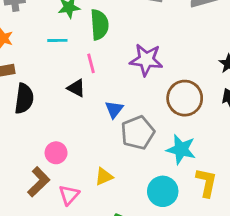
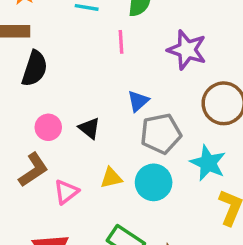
black triangle: (76, 88) -> (89, 128), moved
pink circle: (56, 153) -> (48, 127), moved
cyan circle: (163, 191) -> (154, 182), moved

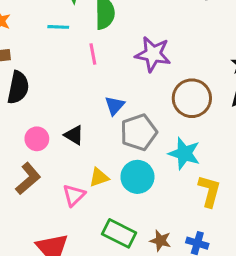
pink triangle: (66, 192) -> (74, 195), moved

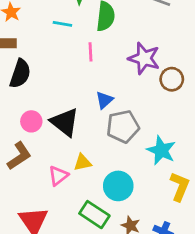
brown circle: (192, 98) -> (172, 79), moved, size x0.7
black triangle: (74, 135) -> (65, 122), size x1.6
cyan circle: (137, 177) -> (118, 186), moved

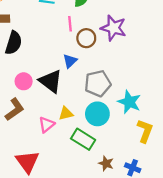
brown circle: (172, 79) -> (86, 38), moved
blue triangle: (104, 100) -> (70, 61), moved
cyan circle: (118, 186) -> (97, 114), moved
green rectangle: (94, 215) -> (83, 139), moved

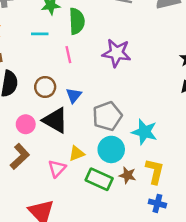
brown circle: (86, 38) -> (45, 87), moved
yellow L-shape: (145, 131) -> (155, 171), moved
brown star: (106, 163) -> (128, 175), moved

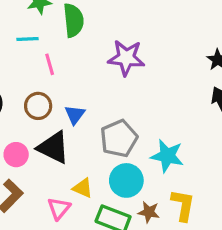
pink line: (68, 55) -> (50, 64), moved
yellow triangle: (77, 153) -> (83, 188), turned 49

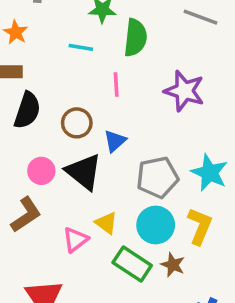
pink line: (50, 64) -> (116, 84), moved
cyan star: (167, 156) -> (209, 173), moved
yellow L-shape: (183, 205) -> (200, 226), moved

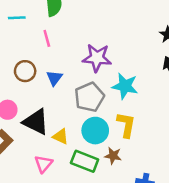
purple star: (184, 91) -> (97, 58), moved
black triangle: (84, 172) -> (36, 122), moved
pink triangle: (75, 240) -> (43, 164), moved

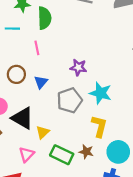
purple star: (97, 58) -> (78, 67), size x0.7
cyan circle: (95, 131) -> (118, 152), moved
yellow triangle: (61, 136) -> (43, 132), turned 48

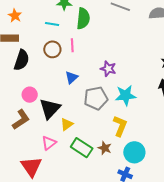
brown circle: (16, 74) -> (52, 49), moved
cyan star: (101, 93) -> (126, 95), turned -30
black triangle: (22, 118) -> (50, 109), turned 35

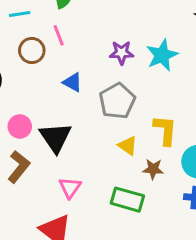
blue triangle: (72, 77) -> (73, 82), turned -32
cyan star: (126, 95) -> (162, 55), moved
yellow triangle: (67, 124) -> (128, 146), moved, turned -32
green rectangle: (82, 148) -> (127, 200), moved

